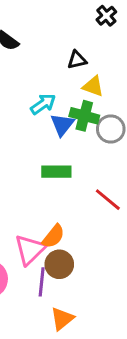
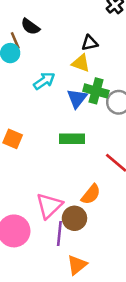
yellow triangle: (93, 86) -> (81, 63), moved
cyan arrow: (43, 104) -> (44, 81), moved
orange semicircle: (53, 236) -> (91, 194), moved

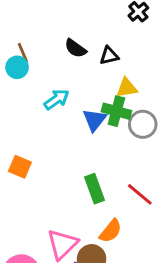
black semicircle: (30, 27) -> (75, 48), moved
yellow triangle: (81, 63) -> (127, 88), moved, turned -30
green rectangle: (72, 139) -> (94, 189), moved, turned 70

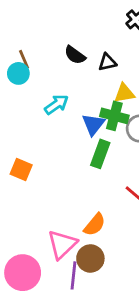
green rectangle: (94, 189) -> (100, 154), moved, turned 40
orange semicircle: (111, 231) -> (95, 225), moved

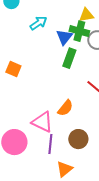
pink triangle: (62, 244) -> (42, 122), turned -50
brown circle: (90, 258) -> (78, 139), moved

